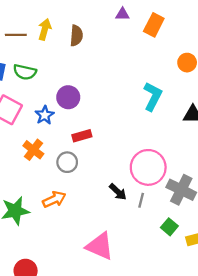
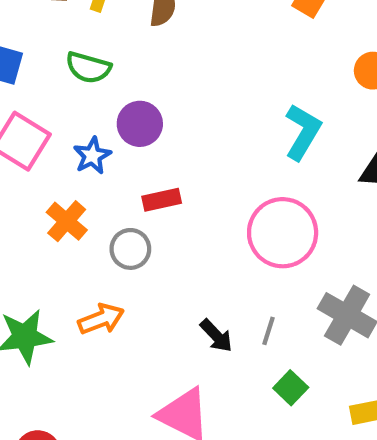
green semicircle: (25, 72) -> (88, 68), moved
pink circle: (148, 167) -> (283, 233), moved
black arrow: (118, 192) -> (216, 336), moved
green square: (169, 227) -> (291, 388), moved

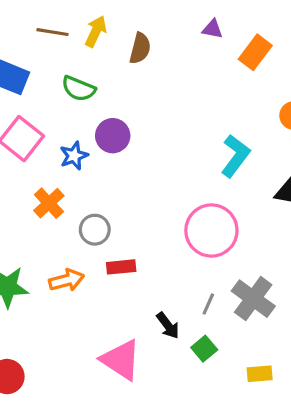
red rectangle: (162, 200) -> (121, 267), moved
gray line: (269, 331) -> (208, 304), moved
black arrow: (216, 336) -> (168, 326), moved

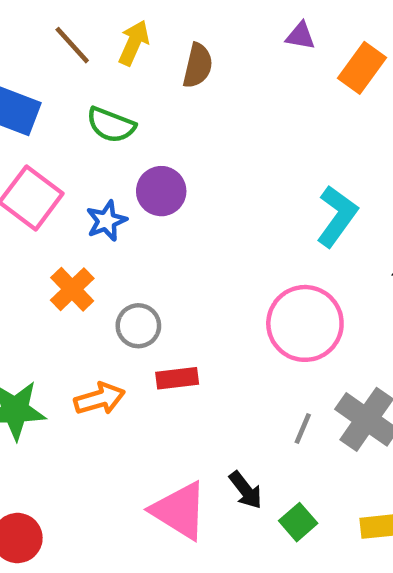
brown line: (53, 32) -> (72, 45), turned 40
black arrow: (168, 326) -> (246, 490), moved
green square: (204, 349) -> (298, 522), moved

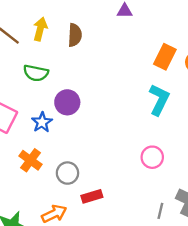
orange rectangle: (362, 68) -> (165, 57), moved
pink circle: (305, 323) -> (152, 157), size x0.6

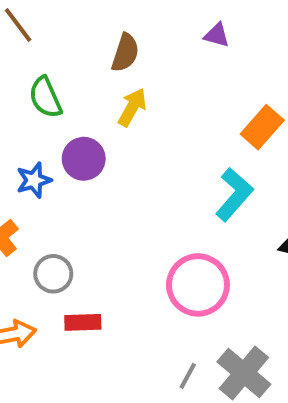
yellow arrow: (40, 29) -> (132, 107), moved
green semicircle: (36, 73) -> (45, 97), turned 40
pink circle: (152, 157) -> (198, 285), size x1.6

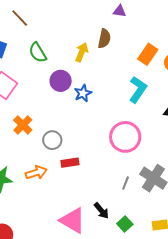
brown semicircle: (125, 53) -> (104, 39), moved
blue star: (34, 180) -> (83, 93), moved

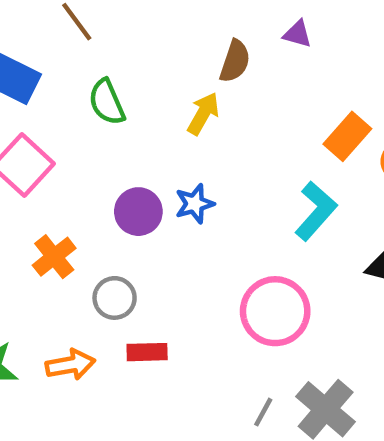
brown semicircle: (104, 39) -> (235, 61), moved
purple circle: (61, 81) -> (138, 212), moved

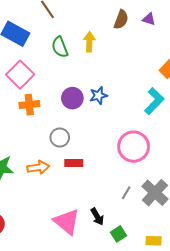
brown semicircle: (235, 61) -> (121, 20), moved
yellow arrow: (203, 114) -> (89, 42), moved, turned -30
orange cross: (54, 257) -> (29, 105), moved, turned 30

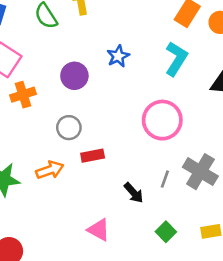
blue star: (98, 96) -> (118, 56), moved
black arrow: (97, 217) -> (134, 193), moved
pink triangle: (67, 222) -> (99, 230), size x0.7

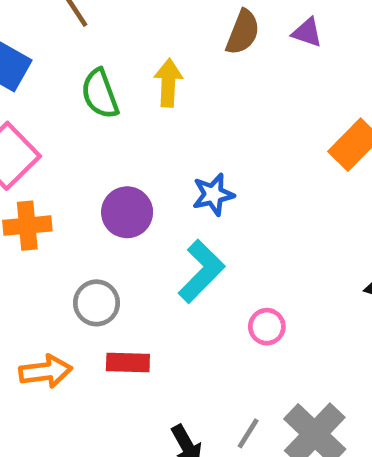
cyan L-shape: (176, 59) -> (201, 271), moved
pink circle: (162, 120) -> (267, 327), size x0.5

